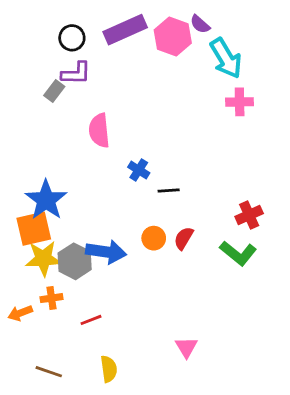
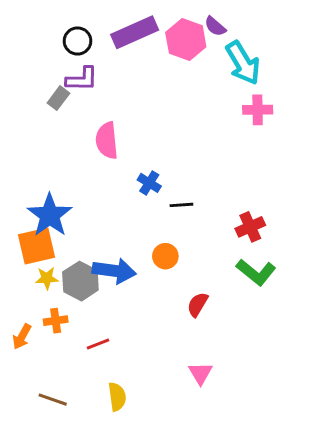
red cross: (249, 215) -> (250, 227), moved
red semicircle: (184, 238) -> (198, 304), moved
yellow star: (43, 259) -> (47, 278), size x0.6
orange arrow: (20, 313) -> (22, 337), turned -40

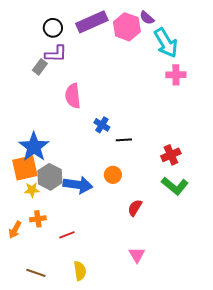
gray hexagon: (80, 281) -> (50, 177), moved

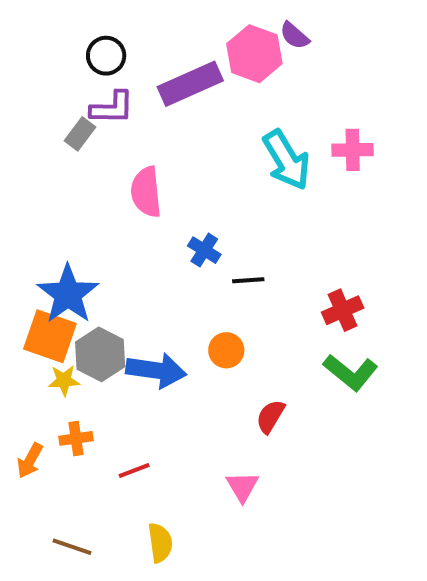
purple rectangle: (92, 22) -> (190, 84), moved
cyan arrow: (166, 43) -> (286, 160), moved
orange square: (25, 168) -> (50, 336), turned 32
pink triangle: (137, 255) -> (242, 487), moved

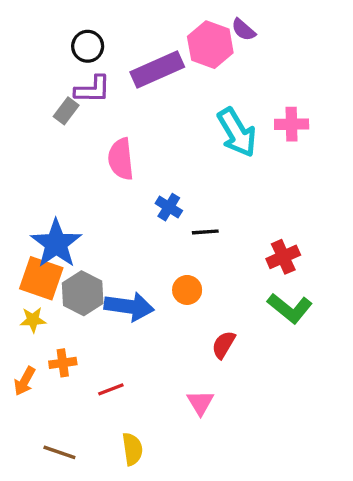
yellow star: (64, 380) -> (33, 320), moved

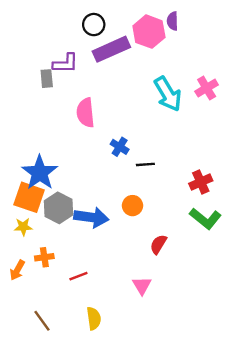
purple semicircle: (243, 30) -> (172, 21), turned 48
black circle: (88, 46) -> (94, 25), moved
gray rectangle: (66, 111) -> (47, 79), turned -42
pink cross: (292, 124) -> (207, 88), turned -30
brown line: (59, 452) -> (42, 321), turned 35

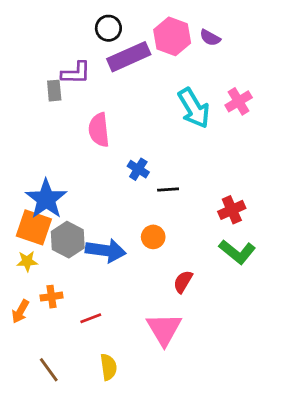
purple semicircle: (172, 21) -> (210, 38), moved, turned -60
pink triangle: (142, 285) -> (164, 329), size x1.6

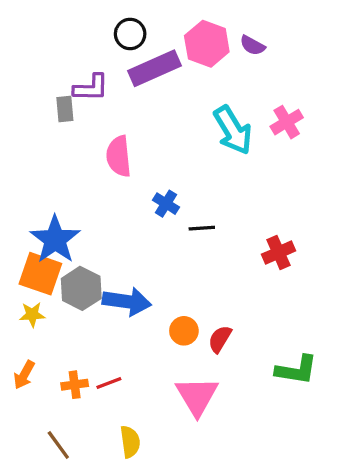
orange circle: (153, 237) -> (184, 331), moved
green L-shape: (237, 252) -> (296, 370), moved, turned -30
orange cross: (52, 297) -> (75, 385), moved

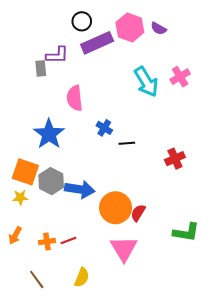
blue star: (55, 239) -> (49, 134), moved
orange circle: (184, 331) -> (116, 208), size x1.8
yellow semicircle: (130, 442) -> (82, 277), turned 30

